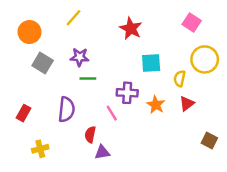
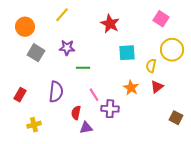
green line: (88, 78) -> (83, 68), moved
purple cross: (127, 93) -> (110, 109), moved

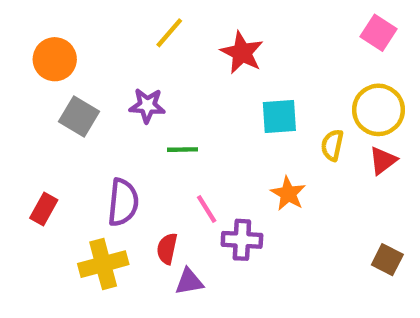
yellow line: (62, 15) -> (169, 33), moved
pink square: (161, 19) -> (378, 33), moved
red triangle: (157, 87) -> (383, 161), moved
yellow cross: (34, 125) -> (103, 264), moved, size x1.5

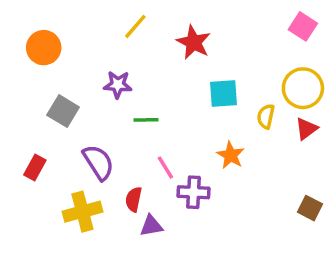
gray square: (79, 116) -> (63, 111), moved
purple semicircle: (123, 202) -> (98, 162), turned -39

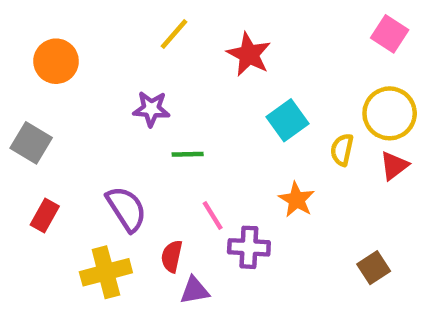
cyan square: (224, 93) -> (287, 120), turned -32
gray square: (63, 111) -> (31, 143), moved
brown square: (310, 208) -> (374, 268), moved, turned 30

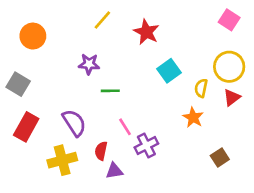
orange star: (297, 200) -> (193, 117), moved
red rectangle: (45, 216) -> (26, 127), size x1.5
purple cross: (249, 247) -> (146, 146), turned -30

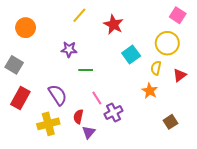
yellow circle: (229, 67) -> (167, 43), moved
purple triangle: (114, 171) -> (89, 132), turned -40

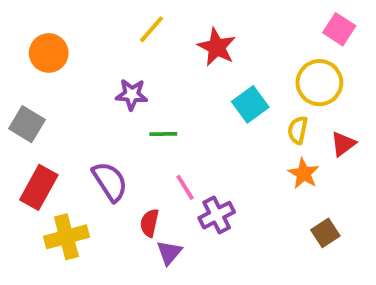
orange star: (150, 91) -> (304, 174), moved
yellow cross: (48, 124) -> (66, 237), moved

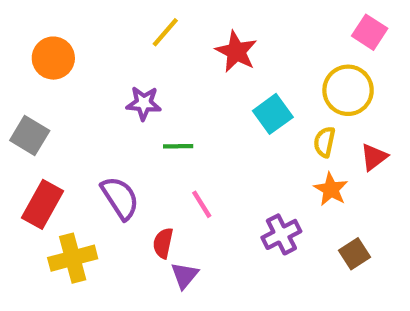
purple cross: (217, 215) -> (281, 234), moved

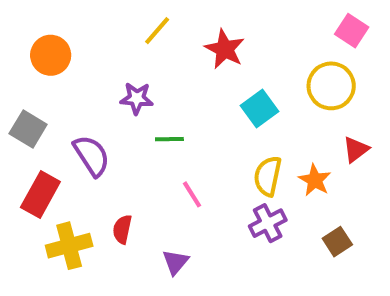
yellow semicircle: (324, 142) -> (268, 176), moved, size x1.4
purple semicircle: (120, 198) -> (92, 156), moved
red semicircle: (163, 243) -> (122, 229), moved

